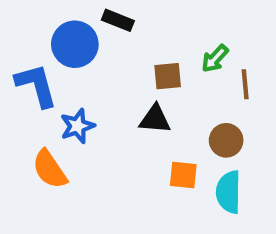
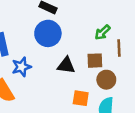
blue circle: (75, 44) -> (48, 33), moved
brown square: (168, 76) -> (95, 61), moved

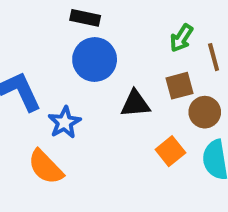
orange square: (81, 98) -> (170, 151), turned -35

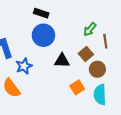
brown square: (179, 86) -> (86, 54), turned -32

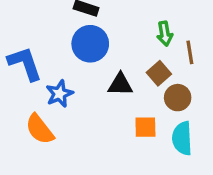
green arrow: (90, 29) -> (165, 34), turned -48
orange square: (77, 87) -> (145, 127), turned 32

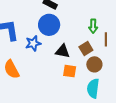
blue star: (59, 94) -> (33, 43), moved
orange square: (145, 127) -> (70, 71), moved

